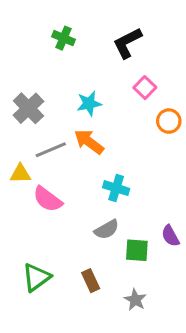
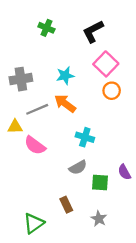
pink square: (145, 88) -> (106, 64), size x1.5
gray cross: (28, 108) -> (21, 79), turned 35
orange circle: (169, 121) -> (112, 91), moved
green triangle: (36, 277) -> (34, 223), moved

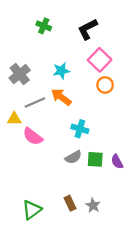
gray cross: (21, 79) -> (20, 74), turned -30
green square: (100, 183) -> (95, 159), moved
brown rectangle: (66, 205) -> (70, 203), moved

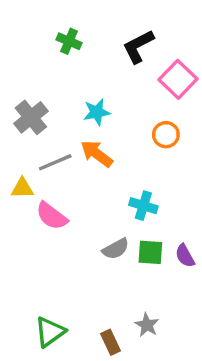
pink square: (100, 60) -> (178, 79), moved
cyan cross: (80, 129) -> (143, 206), moved
brown rectangle: (70, 203) -> (111, 342), moved

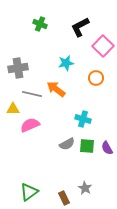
cyan star: (97, 112) -> (66, 63), moved
gray cross: (31, 117) -> (18, 68), turned 30
gray line: (55, 162) -> (32, 94), turned 36
pink semicircle: (52, 216) -> (30, 125), turned 120

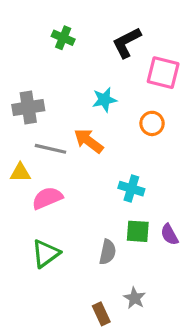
pink square: (103, 46) -> (163, 73), turned -30
gray semicircle: (67, 144) -> (108, 252), moved, turned -49
green triangle: (29, 192) -> (46, 254), moved

